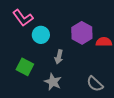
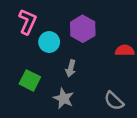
pink L-shape: (23, 18) -> (28, 22), turned -120
purple hexagon: (82, 33) -> (83, 29), moved

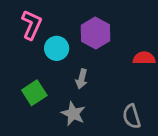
green square: (30, 80) -> (34, 93), turned 30
gray semicircle: (114, 101) -> (132, 116), turned 30

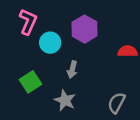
gray semicircle: (132, 116) -> (117, 103), turned 45

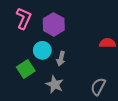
purple hexagon: (85, 29) -> (54, 24), moved
cyan circle: (50, 43) -> (42, 50), moved

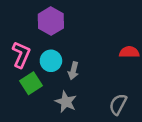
pink L-shape: (24, 18) -> (21, 55), moved
purple hexagon: (54, 24) -> (51, 21), moved

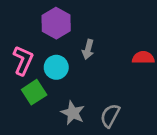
gray arrow: (73, 71) -> (88, 49), moved
gray semicircle: (118, 104) -> (110, 116), moved

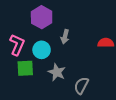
green square: (34, 92) -> (25, 68), turned 30
gray star: (73, 113) -> (57, 72), moved

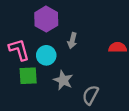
pink L-shape: (17, 45) -> (19, 50), turned -40

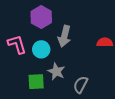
gray arrow: (72, 41) -> (64, 36), size x1.5
green square: (28, 76) -> (36, 82), moved

